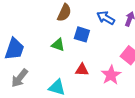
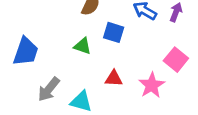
gray arrow: (20, 78) -> (49, 89), moved

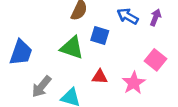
green triangle: (83, 46) -> (72, 48), size x1.5

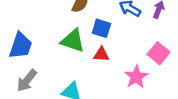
red triangle: (100, 77) -> (101, 54), moved
gray arrow: (41, 87) -> (27, 81), moved

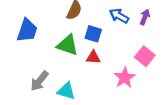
blue trapezoid: (21, 46) -> (27, 30), moved
gray arrow: (27, 81) -> (39, 81), moved

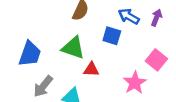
blue trapezoid: (27, 30) -> (30, 54), moved
blue square: (93, 34) -> (112, 36), moved
red triangle: (93, 57) -> (91, 69), moved

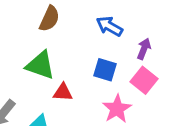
purple arrow: (156, 18) -> (144, 49), moved
blue square: (112, 36) -> (105, 70), moved

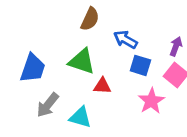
blue arrow: (109, 26) -> (125, 40), moved

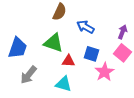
blue square: (140, 65) -> (92, 54), moved
cyan triangle: (80, 117) -> (64, 84), moved

